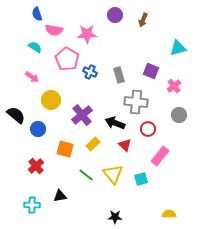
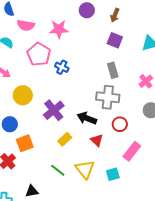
purple square: (151, 71) -> (115, 40), moved
gray rectangle: (119, 75) -> (113, 70), moved
orange square: (65, 149) -> (25, 143), moved, turned -36

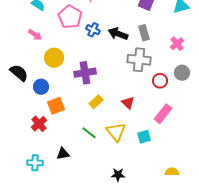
purple cross: (54, 110) -> (85, 73), turned 30
black arrow: (87, 118) -> (118, 34), moved
red circle: (120, 124) -> (160, 81), moved

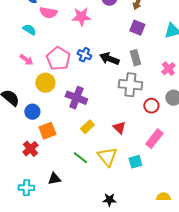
pink pentagon: (70, 17) -> (58, 59), moved
purple cross: (85, 73) -> (76, 98), turned 30

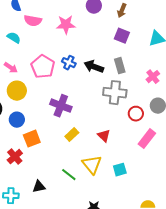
yellow circle: (45, 83) -> (17, 91), moved
pink rectangle: (154, 139) -> (147, 139), moved
green line: (80, 158) -> (69, 175), moved

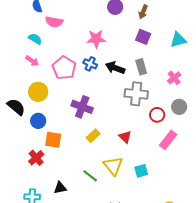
pink star: (66, 25) -> (96, 39), moved
pink arrow: (11, 68) -> (32, 61), moved
orange square: (32, 139) -> (53, 140), turned 30

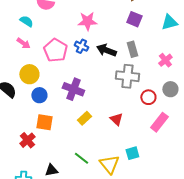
blue circle: (38, 121) -> (39, 95), moved
yellow triangle: (113, 166) -> (109, 164), moved

